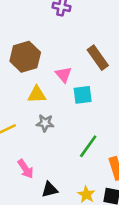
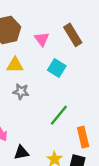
pink triangle: (64, 75) -> (42, 39), moved
cyan square: (83, 95) -> (57, 68), turned 36

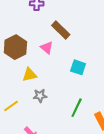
brown rectangle: (73, 35) -> (61, 30), moved
cyan square: (57, 68) -> (78, 67), moved

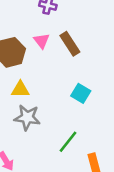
pink triangle: (47, 48) -> (42, 41), moved
gray star: (40, 96) -> (27, 117), size x1.5

